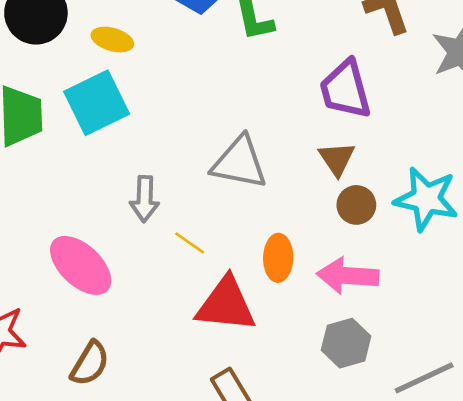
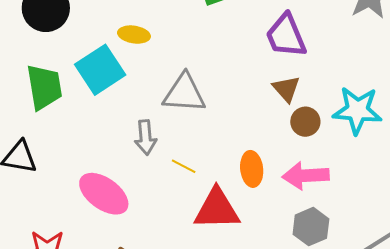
yellow ellipse: (112, 40) -> (134, 35), moved
gray triangle: (239, 163) -> (184, 93), moved

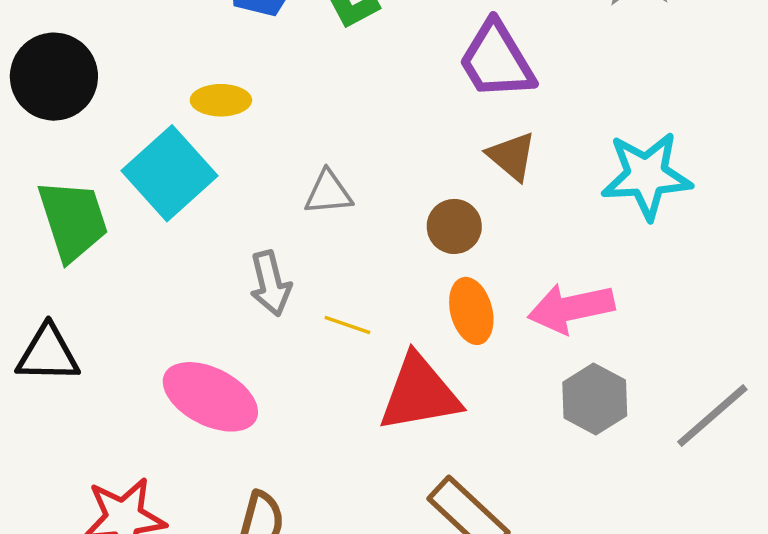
gray triangle: (184, 93) -> (328, 193), size x0.6
brown circle: (305, 122) -> (454, 226), moved

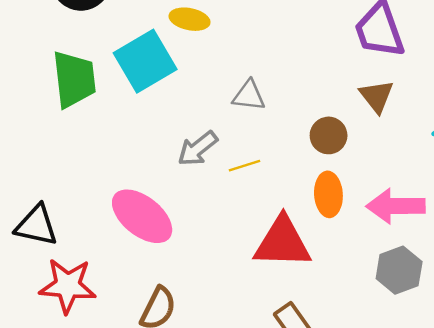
gray arrow: (270, 283) -> (198, 149), turned 54
yellow line: (347, 325) -> (245, 166), moved, turned -48
black triangle: (48, 354) -> (36, 225), moved

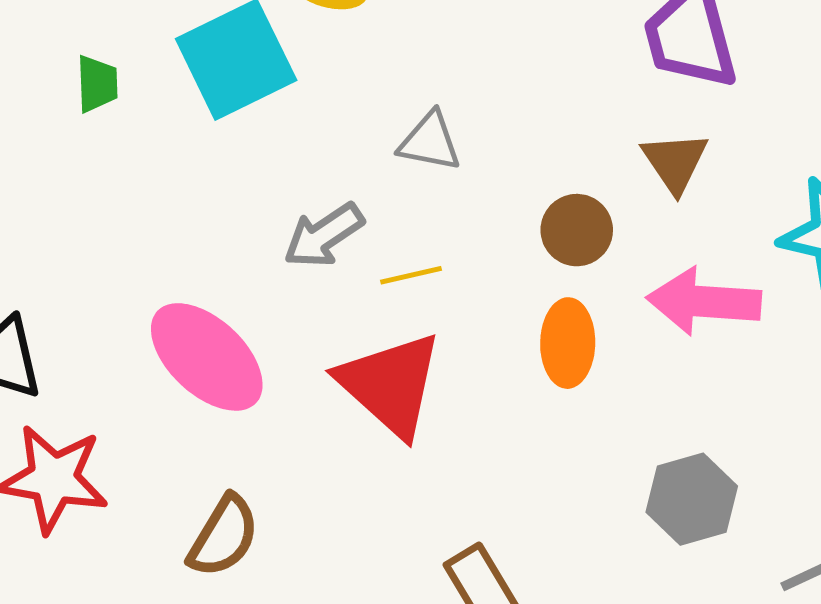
green trapezoid: (74, 79) -> (97, 84), size x0.5
pink arrow: (396, 206) -> (704, 301), moved
red triangle: (282, 242) -> (390, 384), moved, turned 36

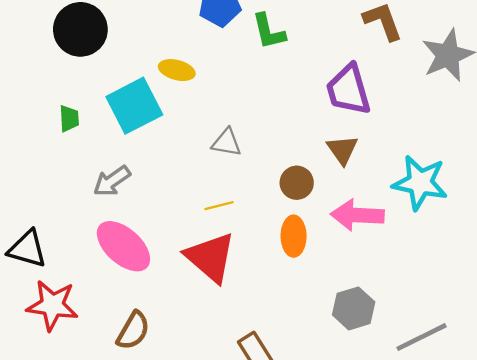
gray arrow: (324, 235) -> (112, 181), moved

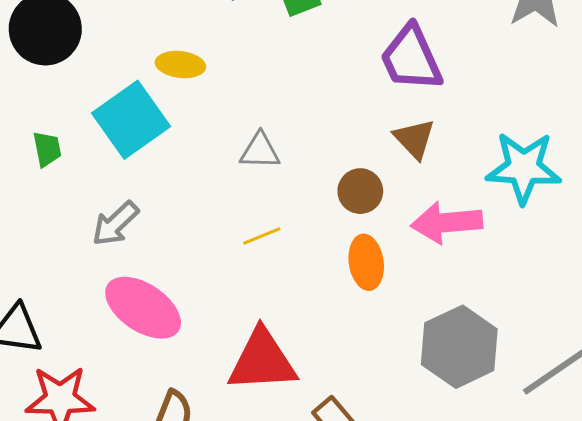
red triangle: (210, 257) -> (262, 361), moved, turned -36
gray hexagon: (354, 308) -> (459, 347), size x1.4

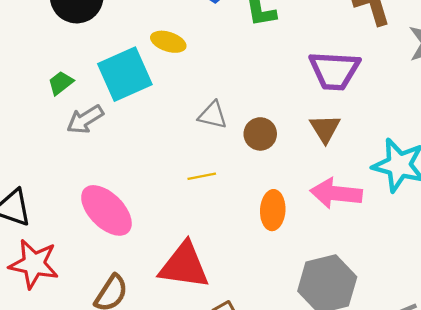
purple trapezoid: (411, 58) -> (334, 71), turned -74
green trapezoid: (47, 149) -> (61, 83), turned -128
brown circle: (360, 191) -> (260, 134), moved
gray arrow: (115, 224) -> (85, 119), moved

